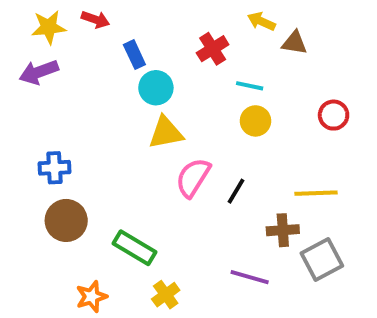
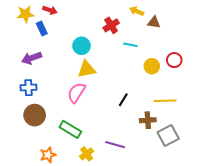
blue rectangle: (134, 55) -> (42, 28), moved
purple arrow: (39, 72) -> (32, 58), moved
yellow circle: (255, 121) -> (152, 66), moved
pink semicircle: (193, 178) -> (76, 93), moved
purple line: (250, 277) -> (115, 145), moved

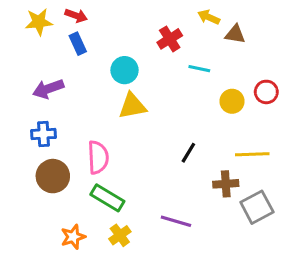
blue rectangle: (42, 28) -> (78, 44), moved
pink semicircle: (76, 93) -> (98, 157), moved, turned 145
yellow cross: (87, 154) -> (120, 235), moved

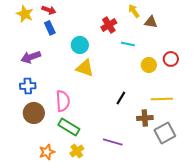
yellow arrow: (209, 17) -> (134, 11), turned 32
yellow star: (39, 22) -> (25, 14), turned 30
yellow triangle: (132, 106) -> (85, 68), turned 30

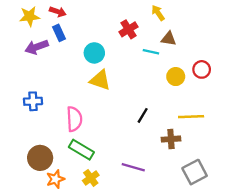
yellow star: (25, 14) -> (29, 16), turned -30
brown triangle: (151, 22) -> (169, 39), moved
purple arrow: (31, 57) -> (37, 47), moved
brown circle: (34, 113) -> (40, 158), moved
gray square: (165, 133) -> (195, 172), moved

